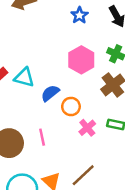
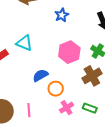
blue star: (79, 15) -> (62, 15), moved
cyan triangle: (24, 78) -> (24, 43), moved

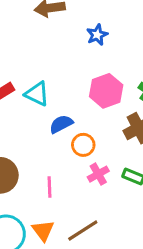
cyan triangle: (24, 43) -> (37, 94), moved
pink line: (29, 110) -> (49, 187), moved

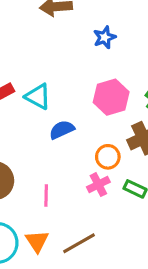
orange circle: (83, 145) -> (108, 157), moved

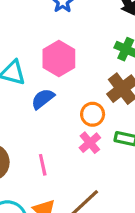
pink hexagon: (111, 97) -> (59, 59), moved

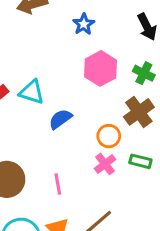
pink hexagon: (59, 59) -> (100, 68), moved

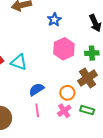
green cross: (144, 73) -> (92, 53), turned -32
blue semicircle: (60, 119) -> (36, 89), moved
pink line: (58, 184) -> (37, 110), moved

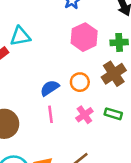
cyan triangle: (19, 62) -> (20, 36), moved, turned -30
orange circle: (67, 93) -> (80, 82), moved

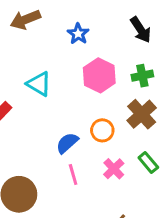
cyan triangle: (20, 36) -> (39, 84), moved, turned 50
green rectangle: (113, 114) -> (148, 162), turned 42

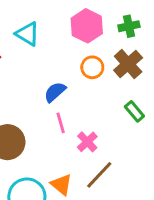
orange circle: (102, 130) -> (92, 67), moved
pink cross: (114, 169) -> (87, 142), moved

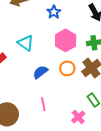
blue semicircle: (55, 92) -> (40, 72), moved
pink cross: (87, 142) -> (78, 117), moved

